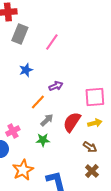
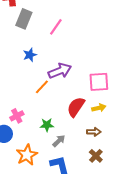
purple arrow: (56, 86) -> (60, 71), size x1.6
gray arrow: (47, 120) -> (59, 141), moved
brown arrow: (90, 147) -> (94, 132), turned -32

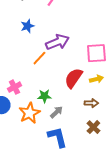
orange star: (27, 155) -> (29, 113), moved

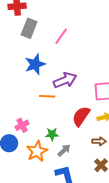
blue star: (27, 26) -> (35, 64), size x1.5
orange line: (39, 58) -> (47, 96), turned 49

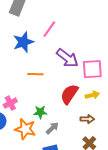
pink line: (61, 36) -> (49, 29), moved
purple arrow: (65, 80) -> (67, 58), moved, turned 60
orange star: (37, 151) -> (25, 129), turned -30

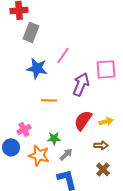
blue star: (23, 42) -> (37, 68), turned 30
purple arrow: (67, 58) -> (81, 84), turned -105
pink square: (92, 69) -> (106, 69), moved

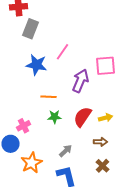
green star: (54, 138) -> (54, 117), moved
orange star: (39, 155) -> (32, 163), moved, turned 30

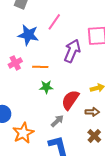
red semicircle: (82, 117) -> (70, 100), moved
pink cross: (24, 126) -> (15, 63), moved

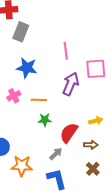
pink line: (54, 22) -> (66, 51), moved, turned -42
orange star: (23, 133) -> (22, 166), turned 30

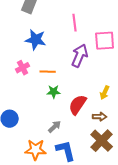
yellow arrow: (96, 121) -> (105, 93), turned 128
gray arrow: (56, 154) -> (55, 127), moved
orange star: (22, 166) -> (36, 150), moved
brown cross: (93, 169) -> (102, 141), size x1.6

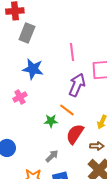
orange line: (48, 72) -> (67, 110), moved, turned 35

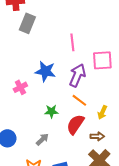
blue star: (33, 69) -> (45, 71), moved
orange line: (67, 110) -> (79, 100), moved
gray arrow: (52, 156) -> (42, 139), moved

